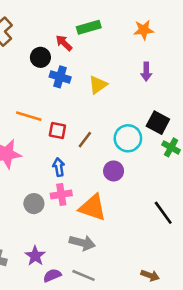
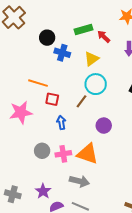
green rectangle: (89, 27) -> (84, 30), moved
red arrow: (64, 43) -> (104, 37), moved
red square: (57, 130) -> (52, 99), moved
cyan circle: (128, 138) -> (96, 84), moved
pink cross: (61, 194) -> (63, 154), moved

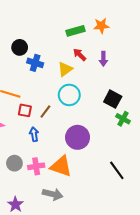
green rectangle: (84, 30) -> (75, 31), moved
red arrow: (104, 37) -> (80, 55), moved
brown line: (81, 101) -> (45, 112), moved
purple circle: (104, 126) -> (78, 137), size x1.5

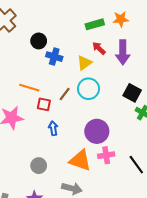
purple arrow: (103, 59) -> (123, 52), size x1.6
brown line: (45, 112) -> (65, 94), moved
gray circle: (14, 163) -> (39, 166), moved
pink cross: (36, 166) -> (106, 155), moved

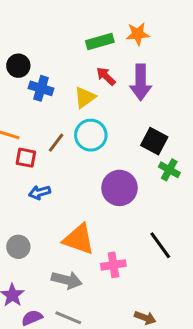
blue arrow: (53, 128) -> (39, 192), turned -96
purple circle: (97, 131) -> (119, 188), moved
pink cross: (106, 155) -> (113, 265), moved

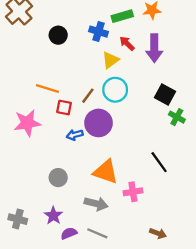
blue cross: (41, 88) -> (99, 32), moved
purple circle: (119, 188) -> (99, 123), moved
black line: (160, 245) -> (159, 162), moved

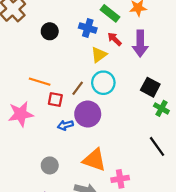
green rectangle: (122, 16) -> (110, 13), turned 54
black line: (159, 162) -> (157, 146), moved

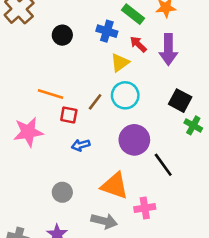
purple circle: (88, 114) -> (134, 140), moved
black line: (157, 146) -> (163, 165), moved

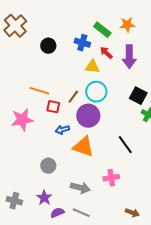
yellow triangle: (120, 63) -> (92, 67), turned 42
purple circle: (134, 140) -> (88, 116), moved
orange triangle: (115, 186) -> (83, 147), moved

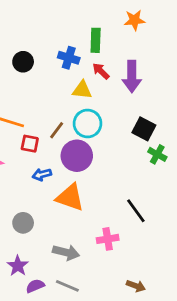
orange star: (127, 25) -> (134, 20), moved
green rectangle: (102, 30) -> (96, 40), turned 54
black line: (125, 145) -> (136, 211), moved

